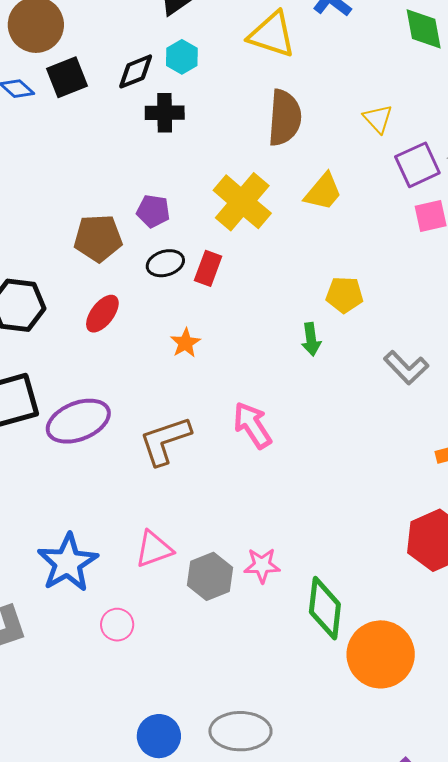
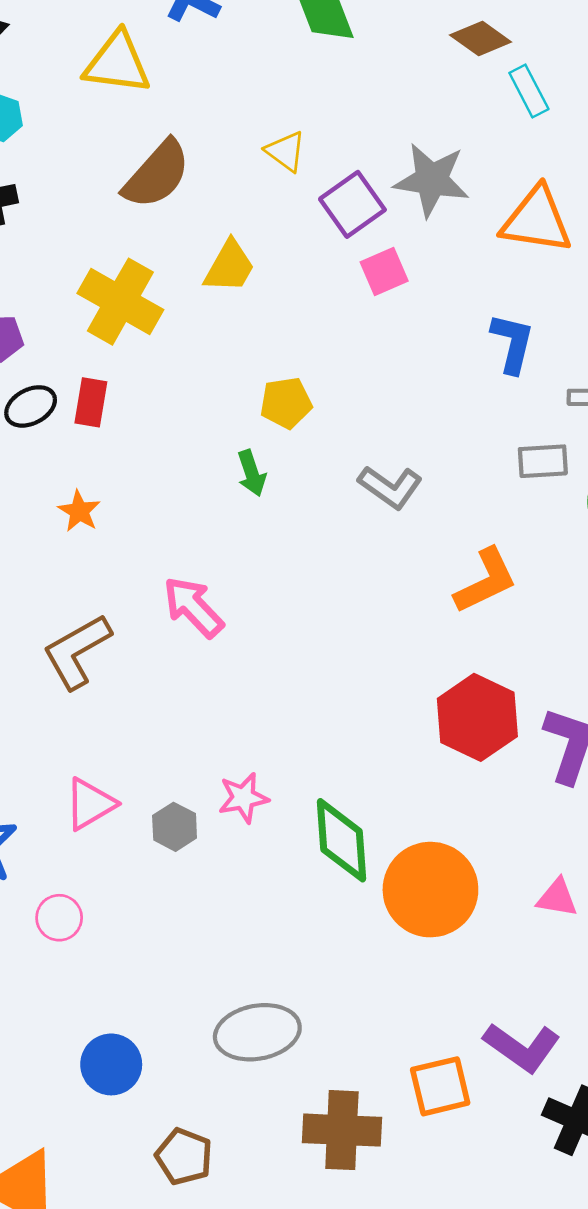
brown semicircle: (285, 118) -> (157, 174), turned 48
gray hexagon: (210, 576) -> (175, 827), size x0.7
blue circle: (159, 736) -> (111, 1064), moved

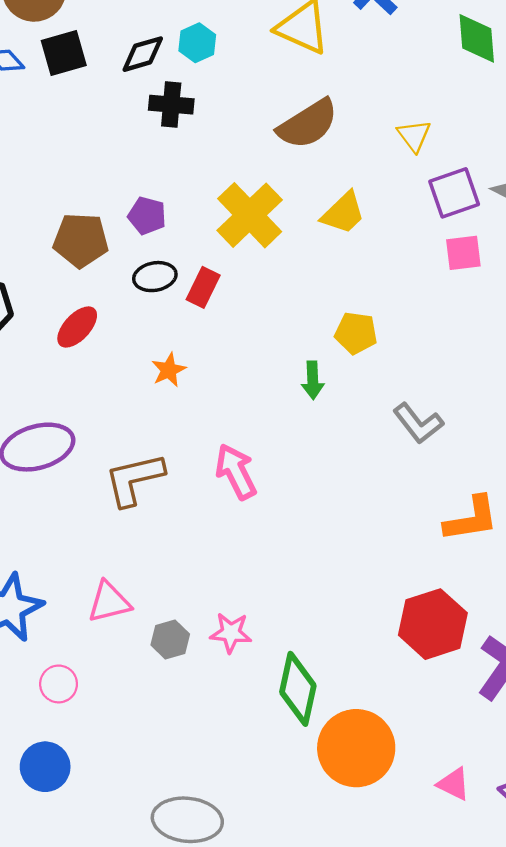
blue circle: (111, 1064) -> (45, 767), moved

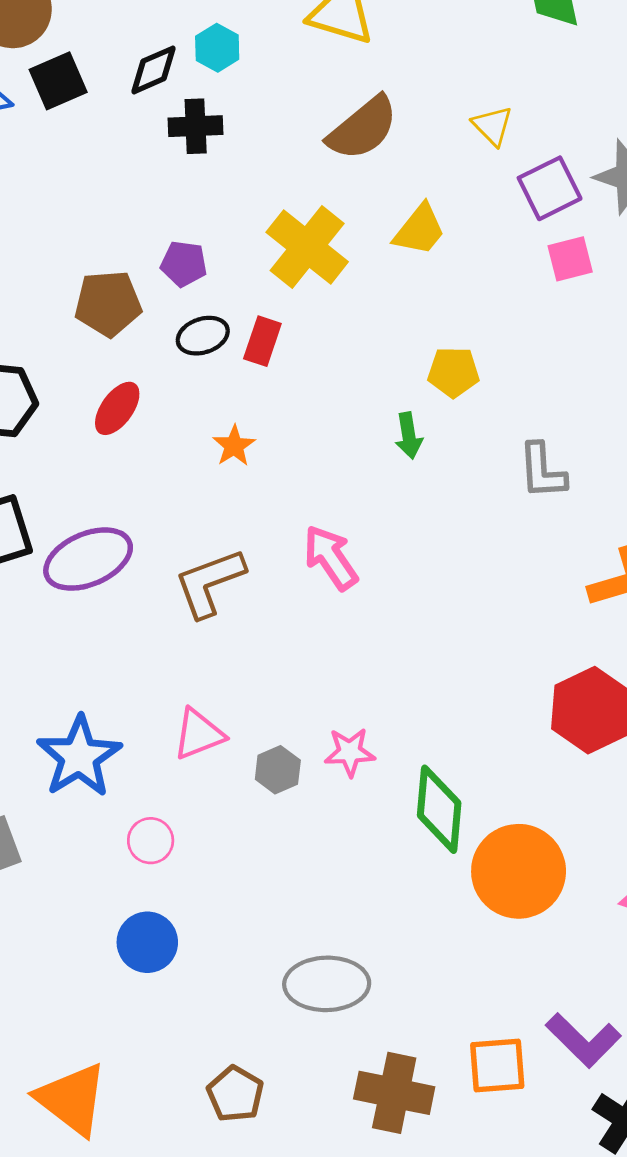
gray L-shape: (418, 423) -> (542, 471), turned 42

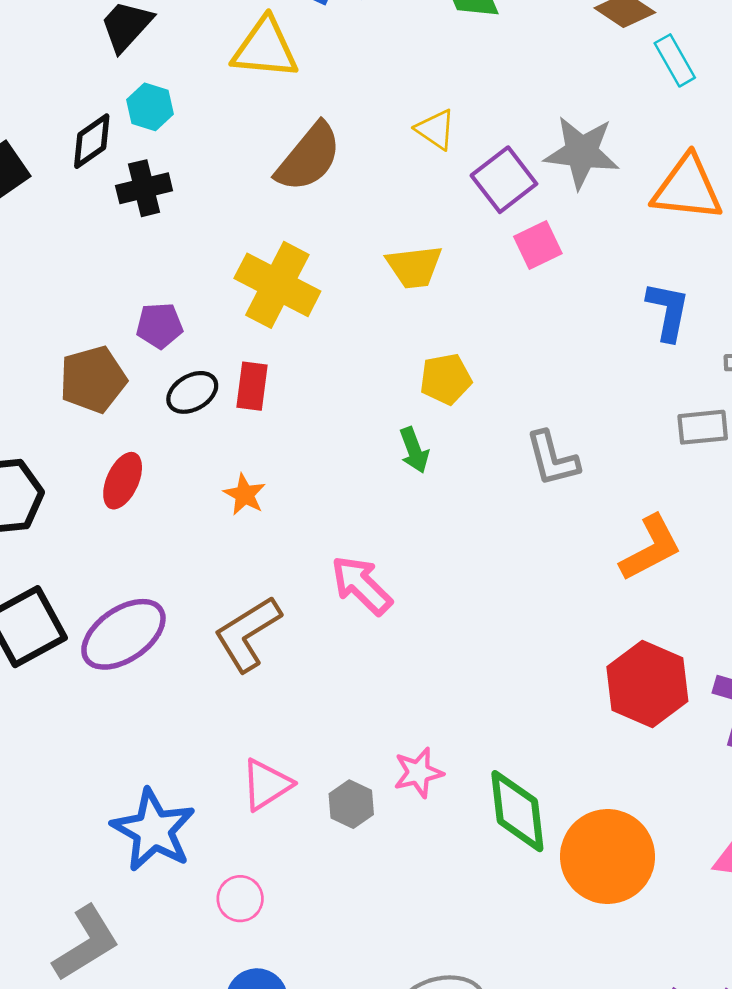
yellow trapezoid: (419, 230) -> (414, 267), moved, turned 56

